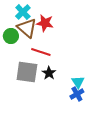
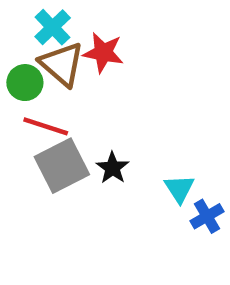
red line: (41, 52) -> (46, 126), moved
gray square: (27, 72) -> (62, 166), turned -35
blue cross: (77, 94) -> (207, 216), moved

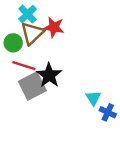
brown triangle: (62, 64) -> (32, 33), turned 35
black star: (113, 168) -> (49, 75), moved, size x1.5
blue cross: (207, 216) -> (108, 112), turned -35

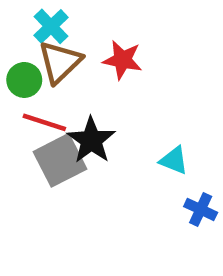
red star: (54, 27) -> (122, 60), moved
cyan triangle: (93, 98) -> (174, 160), moved, turned -35

